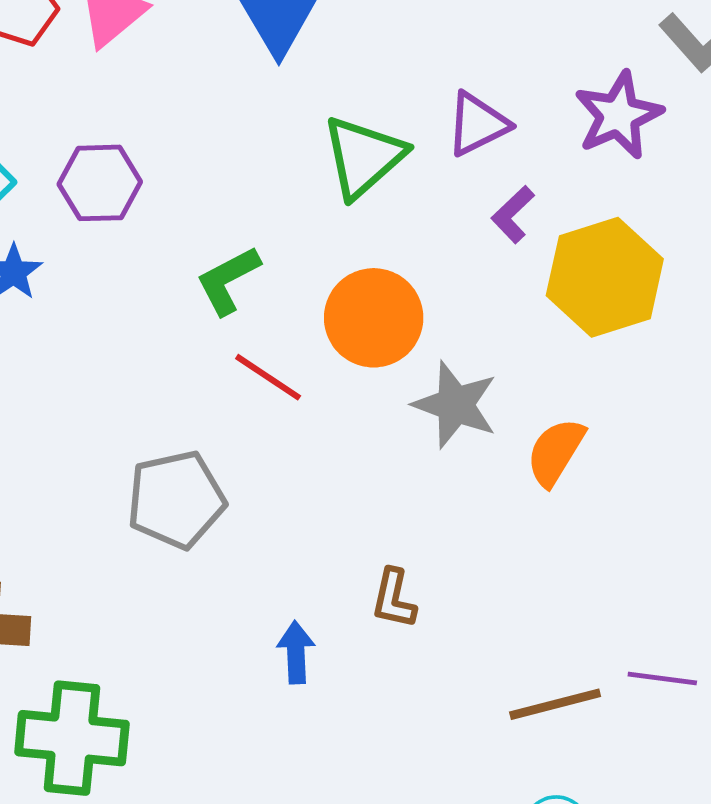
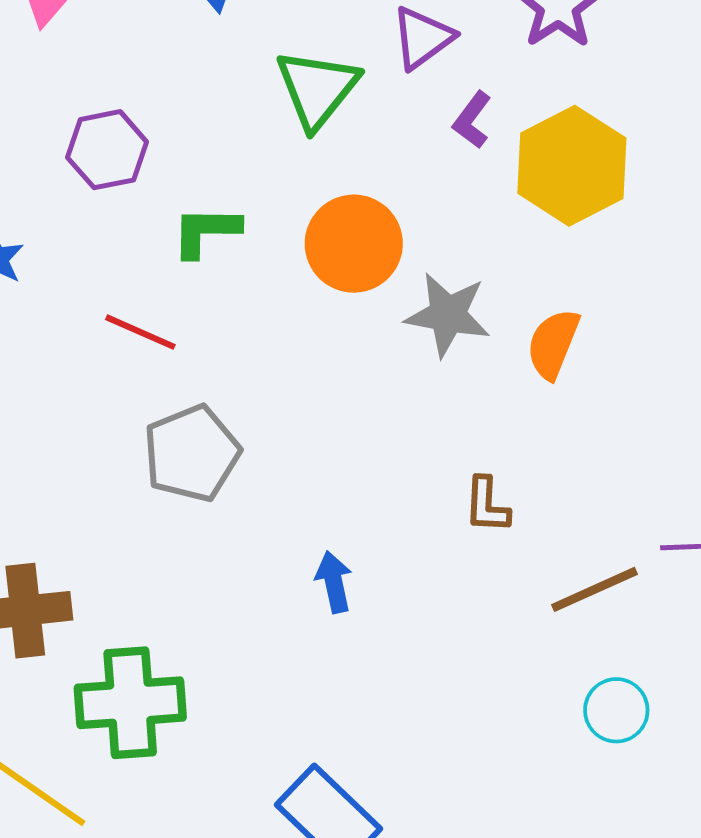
purple hexagon: (100, 183) -> (107, 150), moved
green L-shape: (228, 280) -> (206, 231), turned 38
red line: (268, 377) -> (140, 332), moved
brown L-shape: (394, 599) -> (487, 505), moved

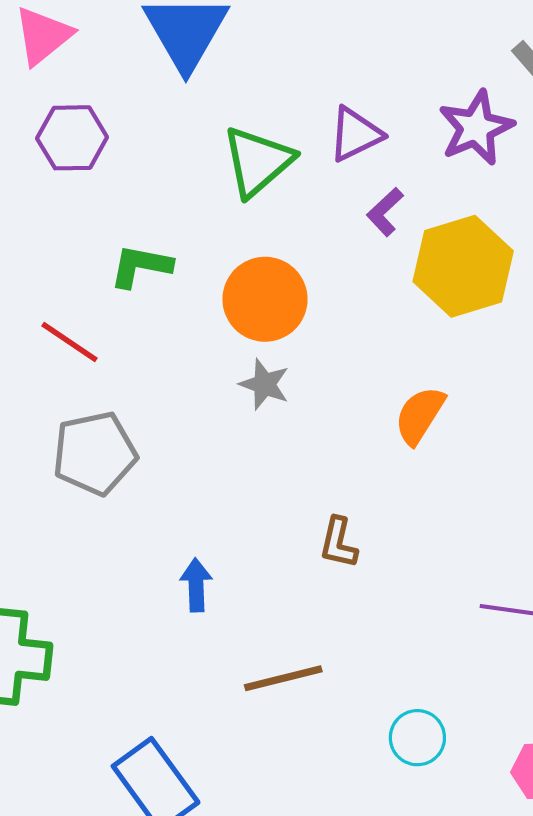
purple hexagon: (107, 150) -> (72, 138), moved
gray star: (448, 315) -> (264, 384), moved, size x0.7
brown line: (595, 589) -> (283, 678), moved

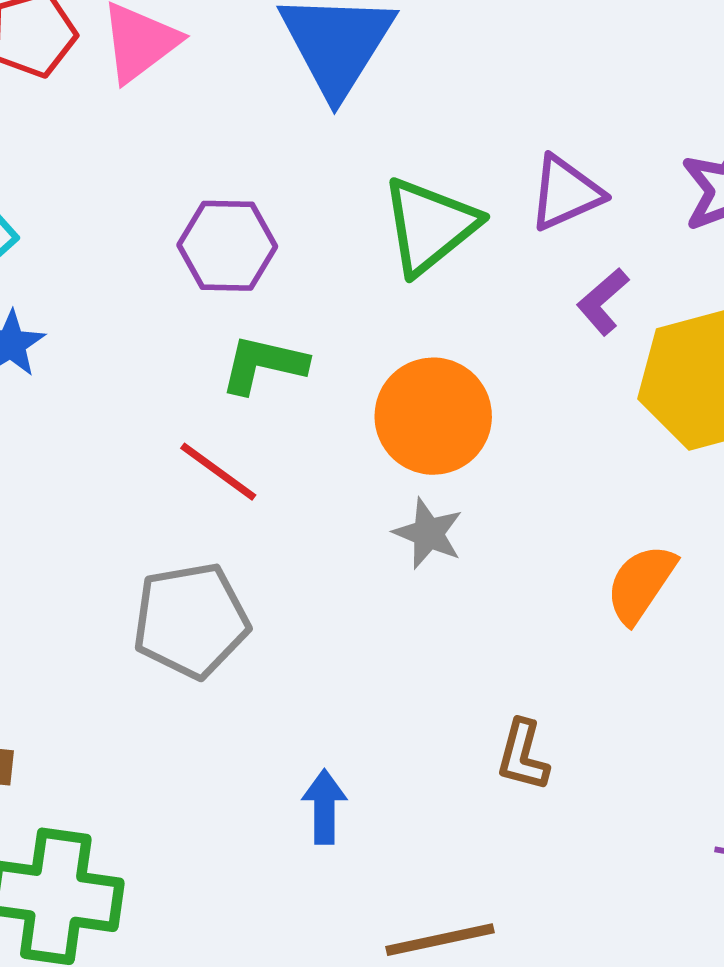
purple hexagon: (72, 138) -> (227, 246), moved
red line: (69, 342) -> (218, 472), moved

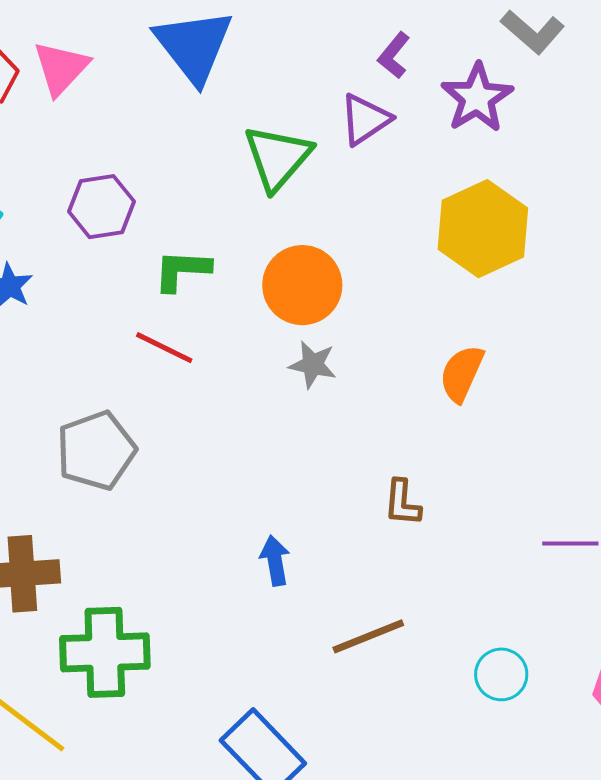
purple hexagon: (227, 246) -> (101, 207), moved
purple L-shape: (603, 301) -> (394, 55), moved
gray pentagon: (191, 620) -> (96, 451), moved

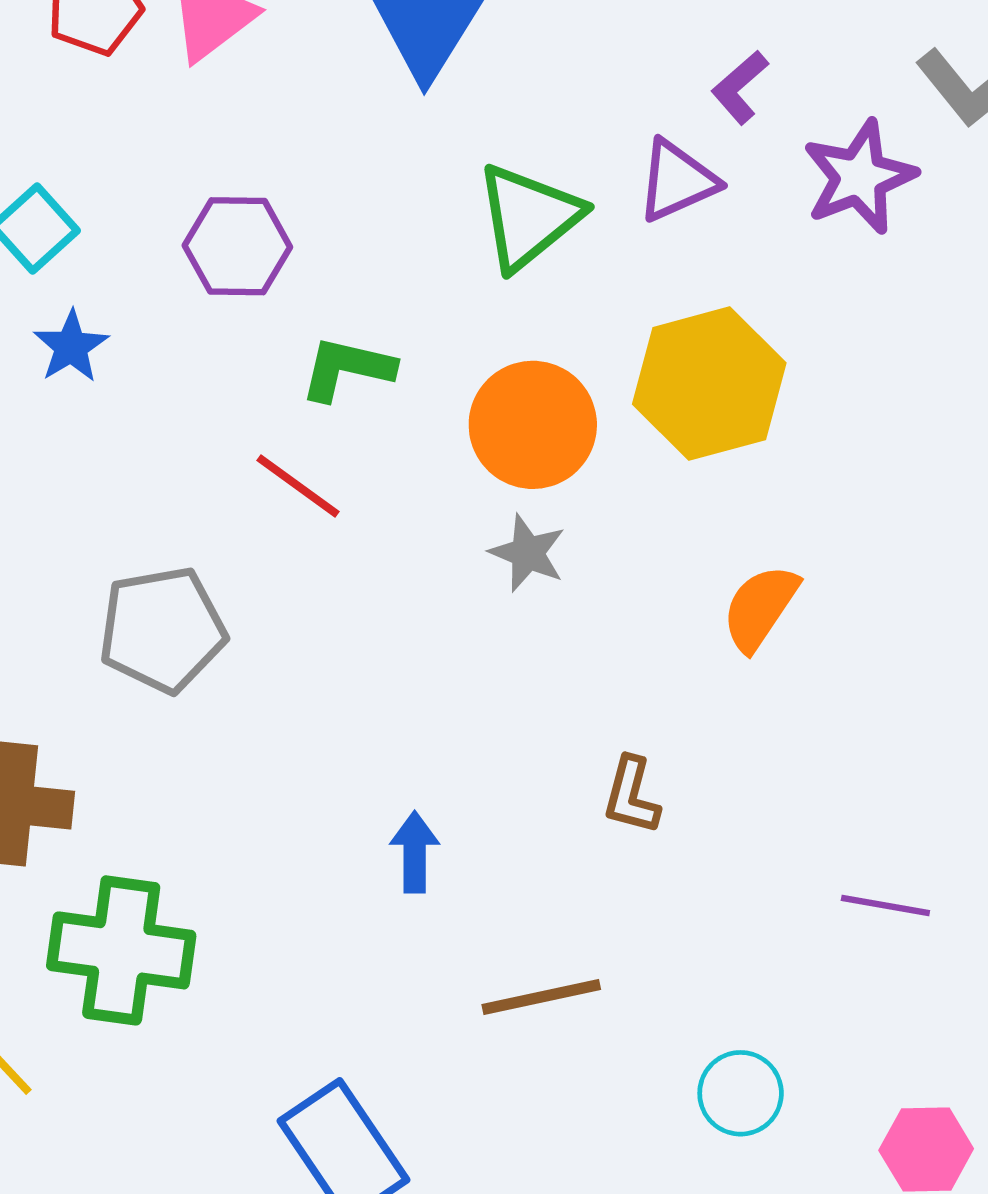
yellow hexagon: (483, 229) -> (709, 384), moved

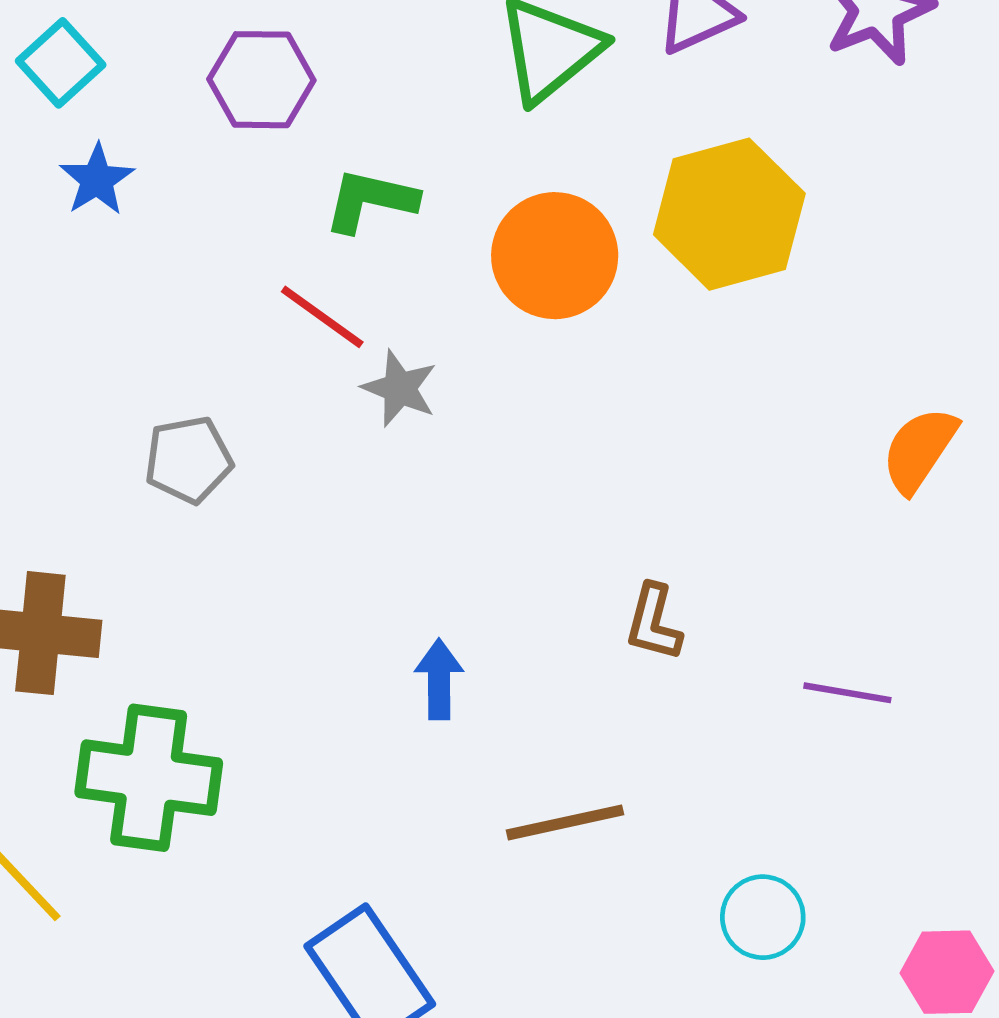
gray star: (528, 553) -> (400, 388), moved
orange semicircle: (760, 608) -> (919, 450), moved
gray pentagon: (162, 630) -> (188, 460), size x0.7
purple line: (885, 905) -> (847, 693), moved

